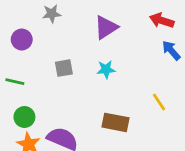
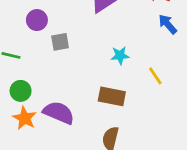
purple circle: (22, 40) -> (37, 20), moved
cyan star: (106, 69) -> (120, 55), moved

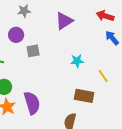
brown rectangle: (112, 96) -> (84, 96), moved
purple semicircle: (59, 113) -> (32, 103), turned 50

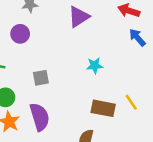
gray square: (33, 51) -> (41, 78), moved
yellow line: (103, 76) -> (131, 102), moved

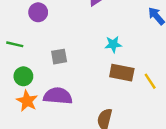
brown rectangle: (103, 108) -> (122, 73), moved
purple semicircle: (40, 117) -> (58, 96), turned -68

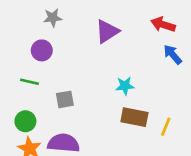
green line: (15, 44) -> (29, 82), moved
yellow line: (150, 81) -> (166, 127), turned 56

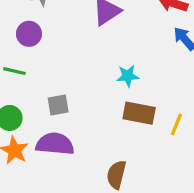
gray square: (65, 99) -> (58, 105), moved

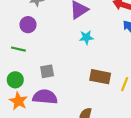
cyan star: (128, 76) -> (86, 37), moved

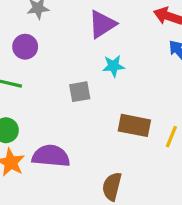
gray square: (47, 71) -> (80, 92), moved

